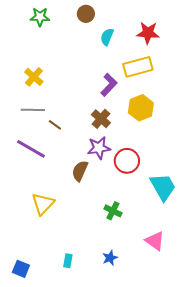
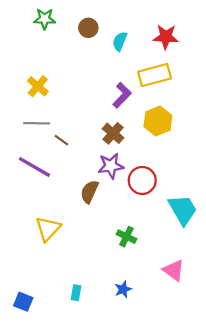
brown circle: (86, 14) -> (88, 28), moved

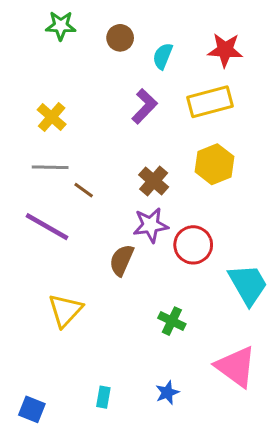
purple L-shape: (122, 95) -> (144, 106), moved
pink triangle: (174, 270) -> (236, 367), size x1.4

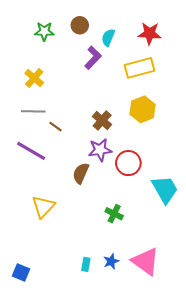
green star: (61, 26) -> (44, 31), moved
purple L-shape: (144, 106) -> (93, 58), moved
pink triangle: (236, 367) -> (146, 261), moved
cyan rectangle: (103, 397) -> (86, 264), moved

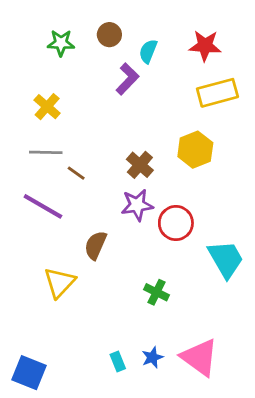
yellow rectangle: (140, 68) -> (217, 93), moved
brown semicircle: (81, 173) -> (96, 245), moved
cyan rectangle: (86, 264) -> (118, 362), turned -32
blue square: (21, 272) -> (29, 373), size x1.4

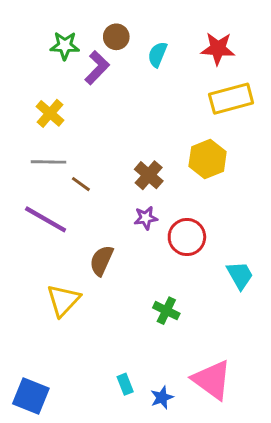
purple L-shape: (127, 79) -> (97, 68), moved
purple star: (137, 205) -> (146, 218), size x0.7
cyan trapezoid: (226, 259) -> (240, 275), size x0.7
blue star: (152, 357) -> (162, 397), moved

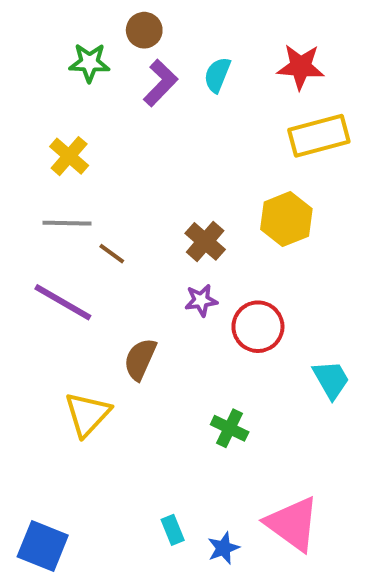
brown circle: (116, 37) -> (144, 30), moved
purple L-shape: (97, 68) -> (160, 83), moved

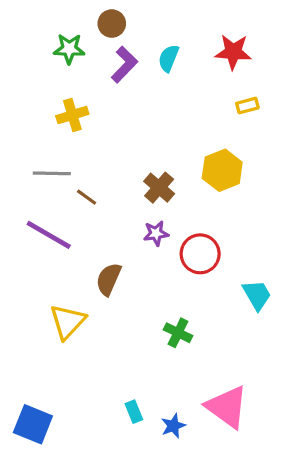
yellow rectangle: (319, 136) -> (247, 106), size x0.5
yellow cross: (69, 156) -> (72, 115), moved, turned 32

